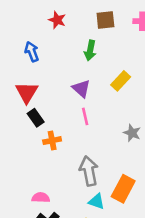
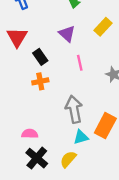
pink line: (85, 116) -> (80, 63), moved
black rectangle: (36, 118) -> (40, 57), moved
cyan triangle: (97, 201) -> (81, 137), turned -35

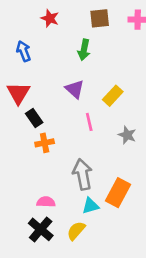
yellow rectangle: (103, 27) -> (113, 96), moved
black rectangle: (40, 57) -> (34, 118), moved
pink semicircle: (30, 134) -> (46, 202), moved

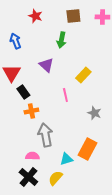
purple triangle: (75, 89) -> (46, 65), moved
gray star: (127, 135) -> (94, 113), moved
gray arrow: (83, 174) -> (45, 135), moved

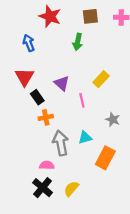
red star: (35, 16) -> (50, 16), size x1.5
purple triangle: (46, 65) -> (62, 83), moved
cyan triangle: (66, 159) -> (85, 138), moved

